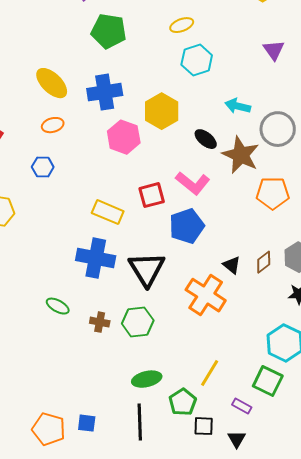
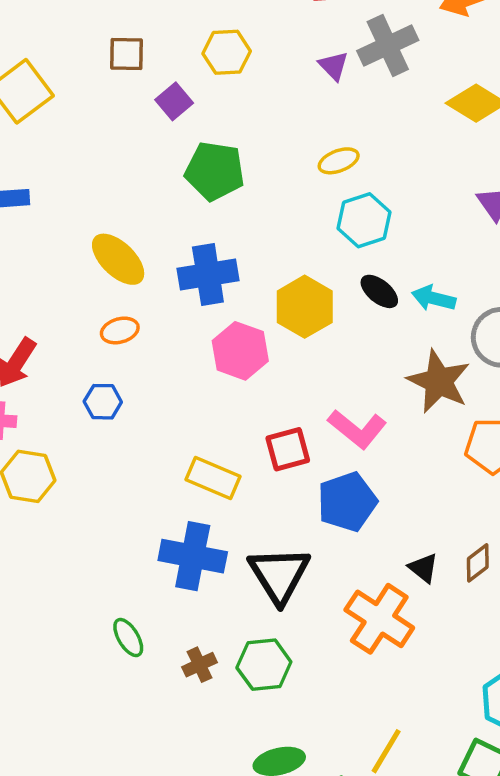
black ellipse: (206, 139) -> (379, 291), moved
green ellipse: (58, 306) -> (128, 638), turned 30
brown cross: (100, 322) -> (199, 665), turned -36

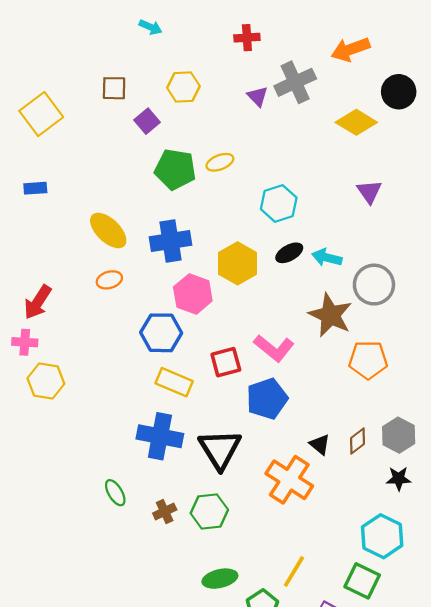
yellow ellipse: (339, 161) -> (220, 162), moved
black ellipse: (379, 291) -> (289, 253), turned -68
blue hexagon: (103, 402) -> (161, 333), moved, size x1.6

